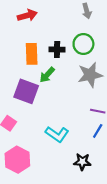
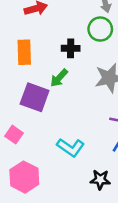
green circle: (83, 44) -> (100, 29), moved
orange rectangle: (32, 54) -> (24, 52), moved

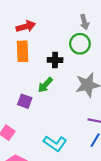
orange rectangle: (24, 52) -> (23, 51), moved
purple square: (35, 97) -> (25, 101), size x0.6

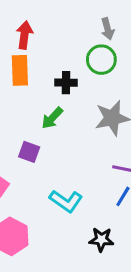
red arrow: (26, 26) -> (24, 35), turned -66
purple square: (25, 101) -> (29, 152), moved

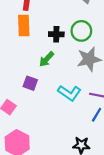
green circle: (101, 60) -> (81, 31), moved
cyan L-shape: (66, 201) -> (69, 93), moved

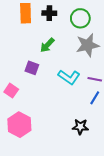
black cross: (56, 34) -> (49, 13), moved

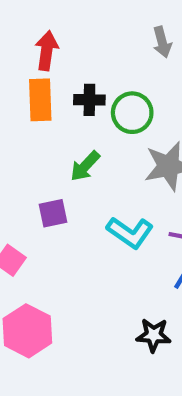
green circle: (80, 18) -> (132, 113), moved
purple square: (32, 68) -> (53, 213), turned -32

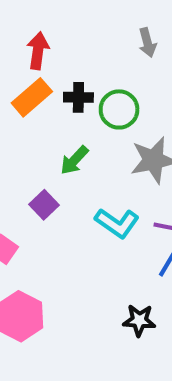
orange rectangle: (40, 100) -> (32, 97), turned 51
purple square: (53, 213) -> (44, 205), turned -32

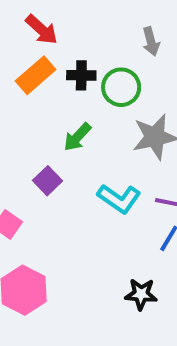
gray arrow: (147, 43) -> (151, 41), moved
red arrow: (38, 51) -> (42, 30), turned 124

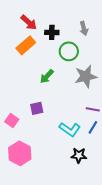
black cross: (81, 75) -> (52, 32), moved
purple square: (48, 181) -> (37, 108), moved, turned 32
cyan L-shape: (119, 199) -> (70, 129), moved

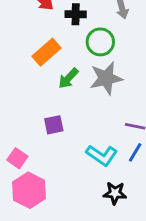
orange rectangle: (26, 45) -> (47, 52), moved
gray star: (86, 76) -> (106, 78), moved
pink square: (12, 120) -> (17, 158), moved

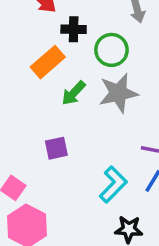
black cross: (76, 14) -> (74, 29), moved
cyan L-shape: (102, 155) -> (113, 184), turned -80

